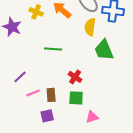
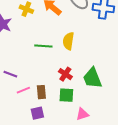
yellow semicircle: (90, 27) -> (68, 41), moved
green trapezoid: (104, 50) -> (92, 78), moved
purple line: (20, 77) -> (10, 74), turned 64

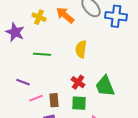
green line: (43, 46) -> (42, 54), moved

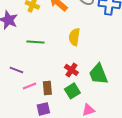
green square: (79, 103) -> (72, 91), turned -35

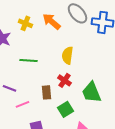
red cross: (71, 70) -> (64, 80), moved
brown rectangle: (47, 88) -> (46, 92), moved

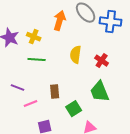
orange arrow: (51, 21) -> (60, 21), turned 66
yellow cross: (25, 23) -> (34, 37), moved
red cross: (64, 80) -> (102, 61), moved

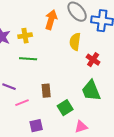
yellow cross: (34, 37) -> (25, 36), turned -32
yellow semicircle: (76, 55) -> (75, 42), moved

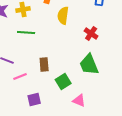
yellow semicircle: (75, 42) -> (63, 16), moved
pink triangle: (81, 127) -> (79, 101), turned 40

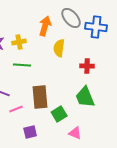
red cross: (91, 34) -> (87, 66), turned -32
brown rectangle: (44, 65) -> (40, 97), size x1.6

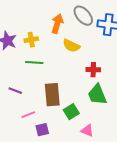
yellow semicircle: (59, 48) -> (71, 46), turned -72
red cross: (87, 66) -> (93, 70), moved
pink line: (16, 109) -> (28, 115), moved

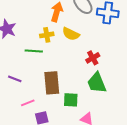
yellow cross: (31, 40) -> (47, 35), moved
red cross: (93, 70) -> (93, 58), turned -32
green square: (71, 112) -> (71, 100), turned 35

